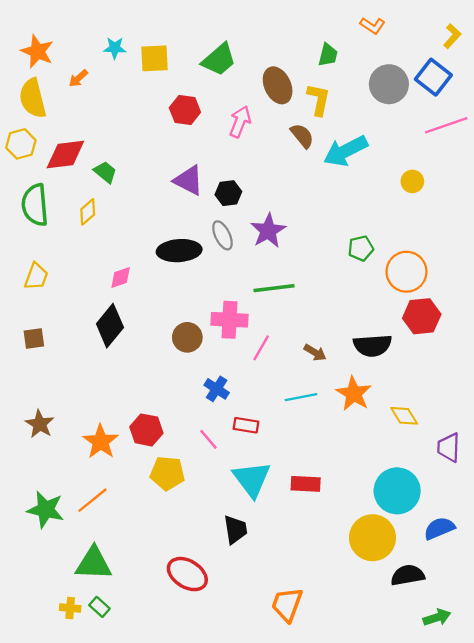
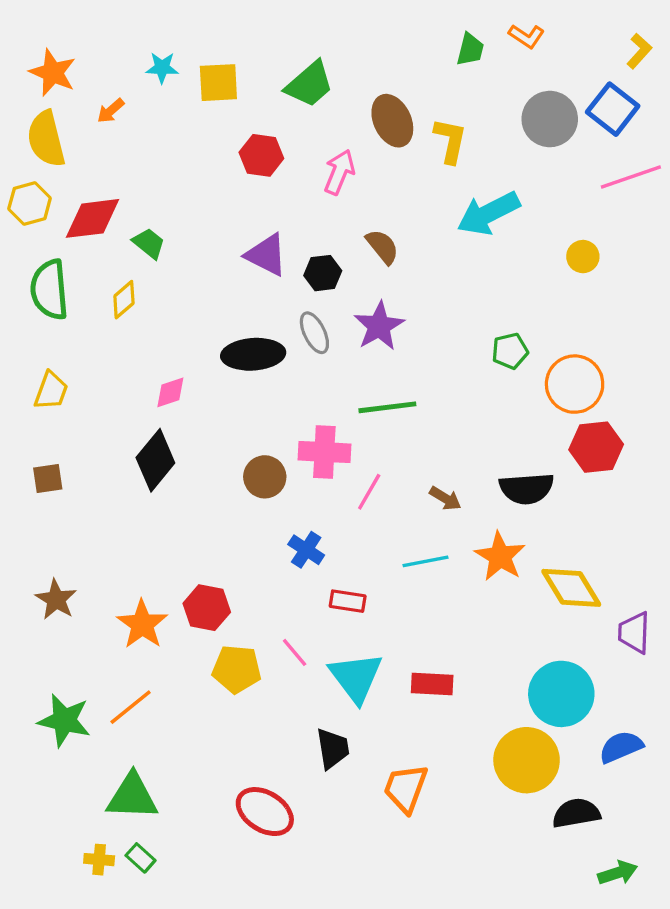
green trapezoid: (328, 55) -> (470, 49), moved
brown semicircle: (302, 136) -> (382, 247), moved
yellow diamond: (404, 416) -> (571, 588), size x1.5
pink line: (208, 439) -> (295, 652), moved
orange trapezoid: (287, 605) -> (406, 788), moved

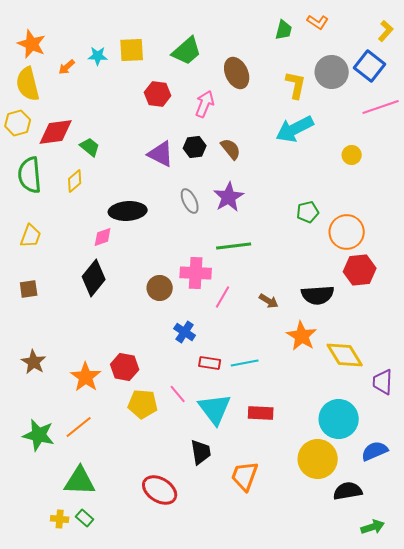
cyan star: (162, 68) -> (98, 56), moved
yellow L-shape: (450, 141) -> (296, 85), moved
black hexagon: (323, 273) -> (195, 147), moved
black ellipse: (253, 354) -> (128, 211), moved
cyan line: (425, 561) -> (245, 363), moved

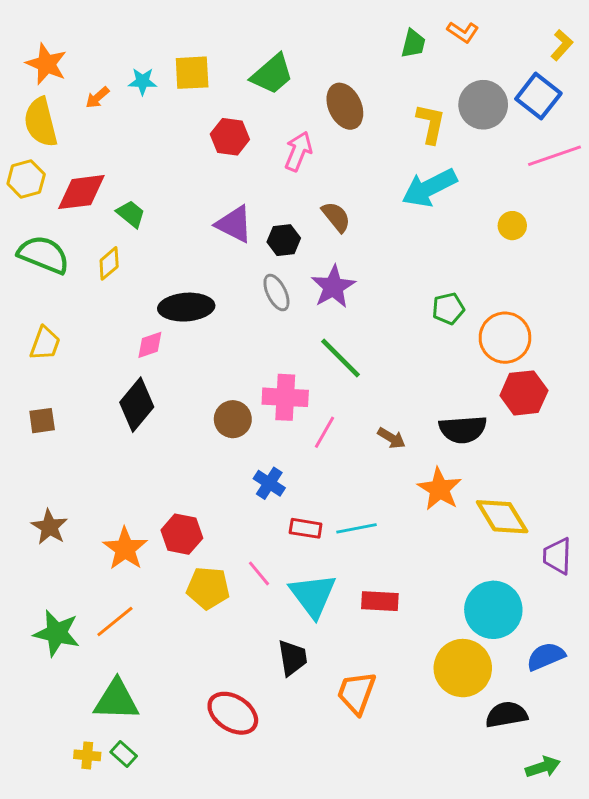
black hexagon: (195, 147) -> (284, 240), moved
green semicircle: (30, 175) -> (44, 255), turned 117
green line: (234, 246) -> (341, 358), turned 52

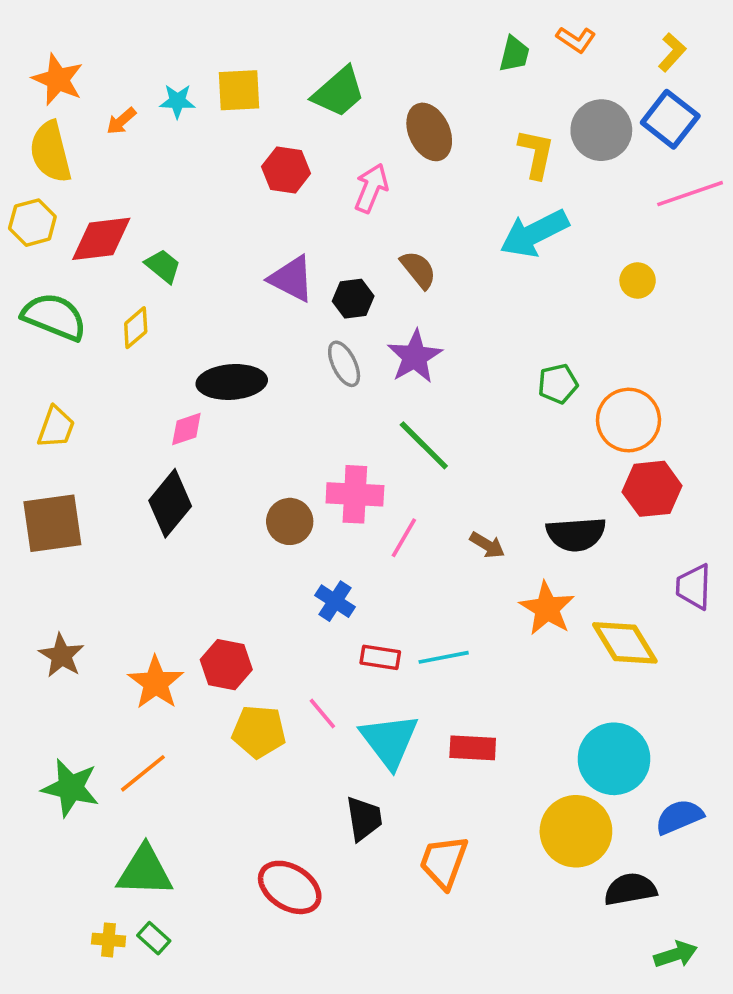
yellow L-shape: (562, 45) -> (672, 52), moved
brown square: (42, 421) -> (52, 523), size x1.8
purple trapezoid: (557, 556) -> (694, 587), moved

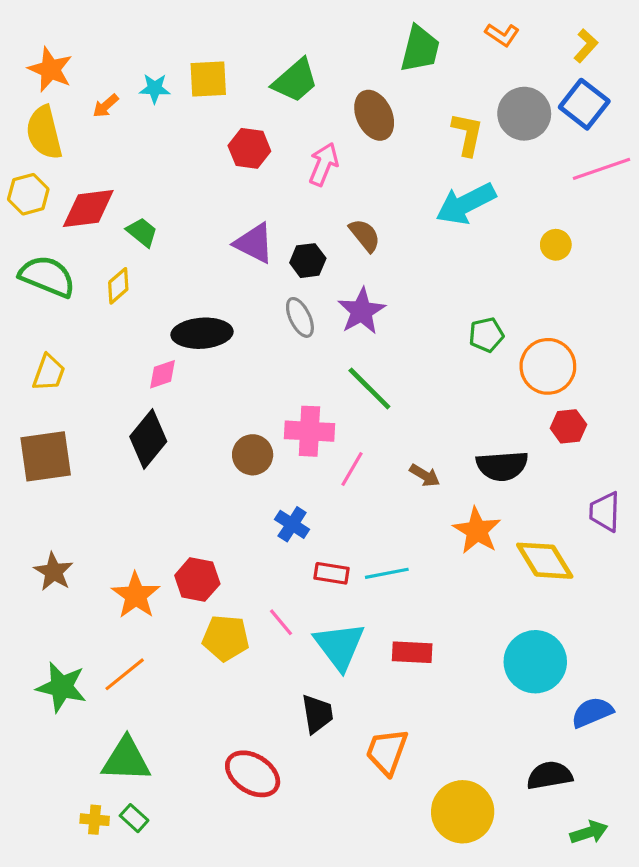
green trapezoid: (514, 54) -> (420, 49), moved, size x1.5
red hexagon: (652, 489) -> (568, 426), size x0.7
yellow circle: (576, 831) -> (463, 812), moved

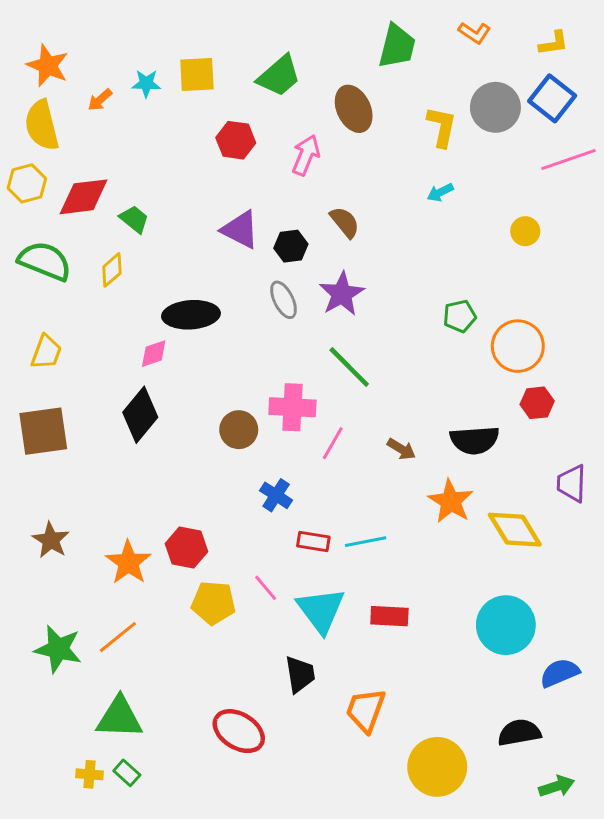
yellow L-shape: (586, 46) -> (554, 43), turned 40
cyan arrow: (466, 204) -> (440, 192), size x0.5

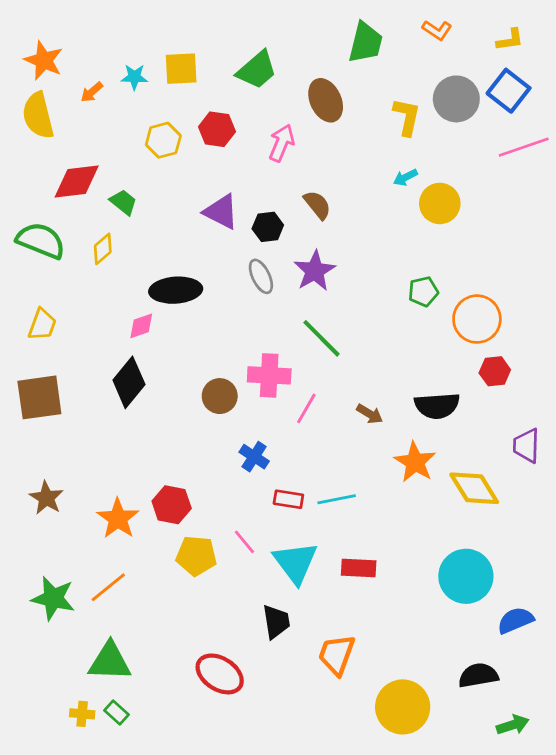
yellow hexagon: (27, 183) -> (163, 140), moved
yellow circle: (525, 231) -> (440, 203), moved, size x1.5

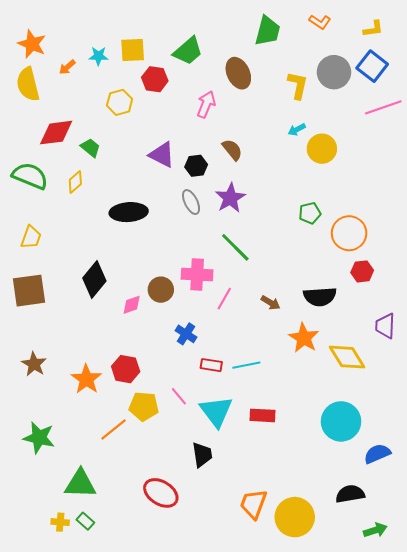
red hexagon: (217, 129) -> (155, 79), moved
pink diamond: (141, 326) -> (132, 305), moved
orange line: (108, 587) -> (114, 430), moved
orange trapezoid: (337, 655) -> (253, 504), moved

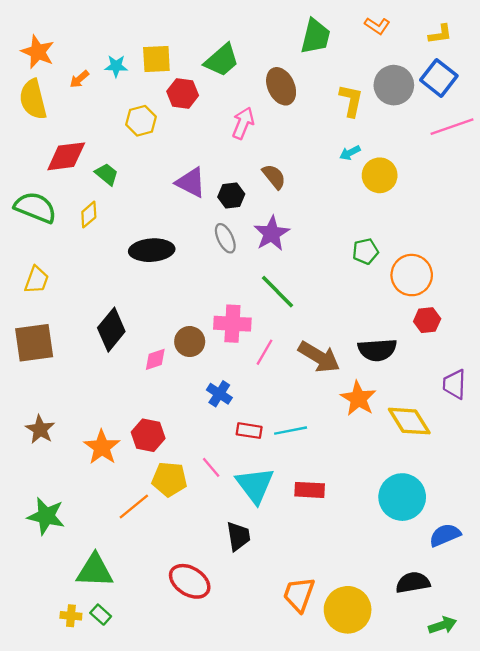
brown arrow: (271, 303) -> (319, 357), size x1.8

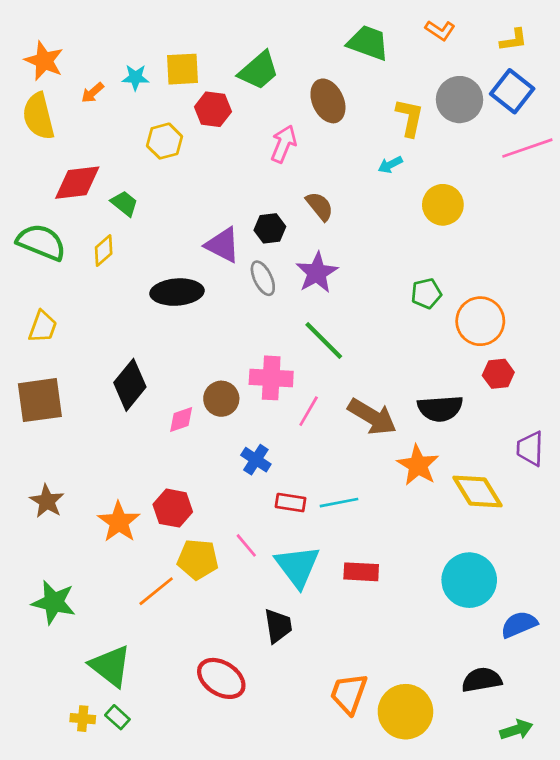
green trapezoid: (316, 36) -> (368, 43), turned -84
cyan arrow: (350, 153) -> (390, 165), moved
purple triangle: (191, 182) -> (223, 245), moved
green triangle: (95, 571) -> (111, 666), turned 36

